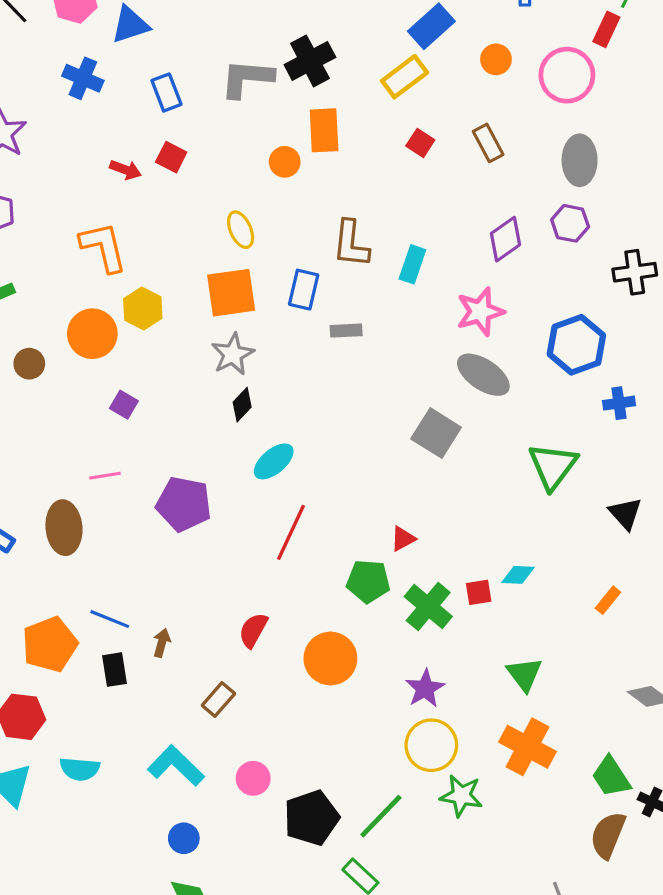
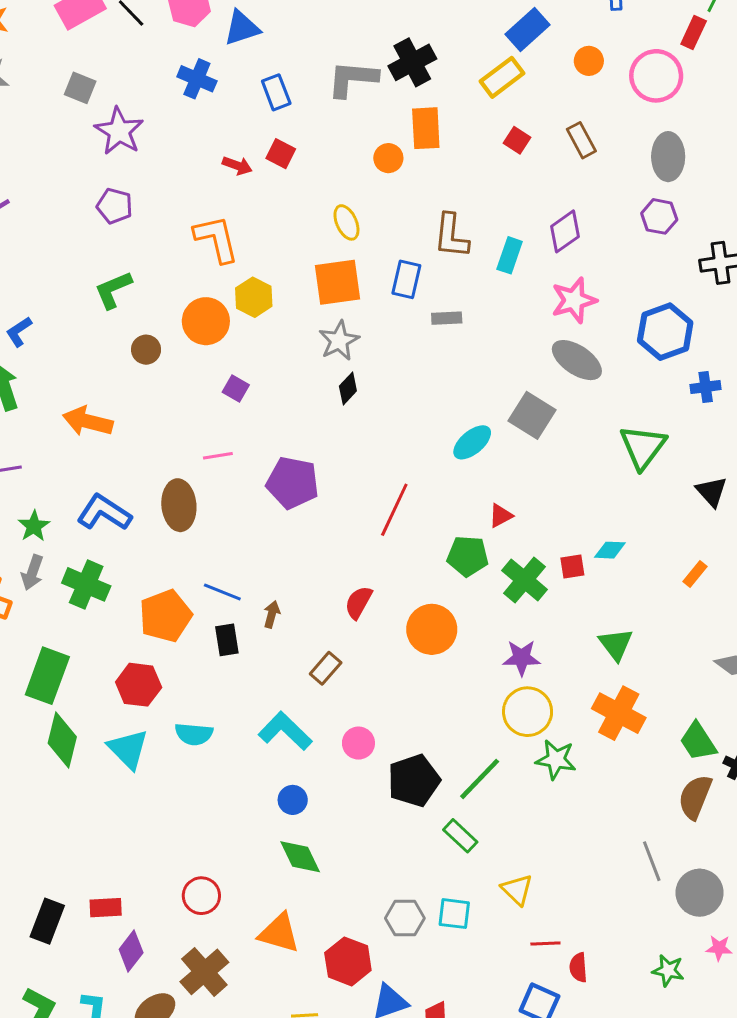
purple diamond: (505, 239) -> (565, 231), moved
cyan ellipse: (274, 461) -> (472, 442), moved
purple star: (425, 688) -> (522, 658), turned 30

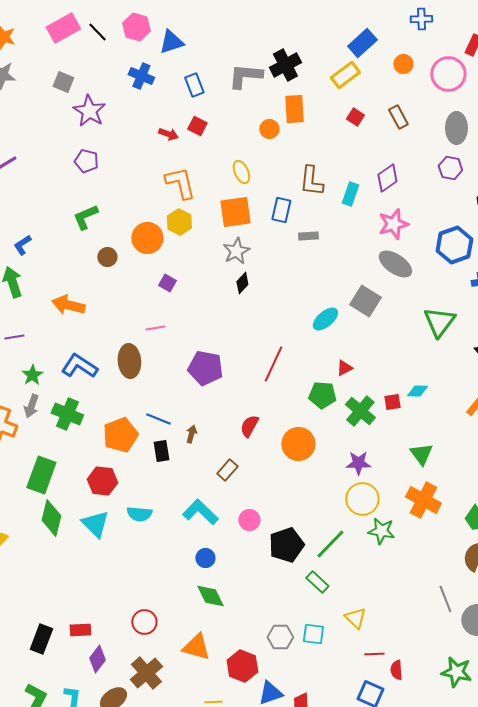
orange L-shape: (216, 239) -> (180, 183), moved
purple pentagon: (293, 483) -> (205, 368), moved
green star: (668, 970) -> (456, 672), size x1.4

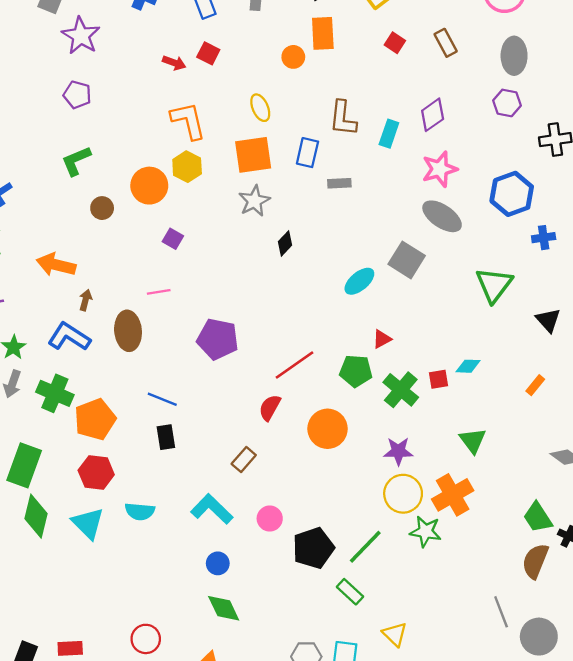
black diamond: (242, 283) -> (285, 243), moved
red line: (273, 364) -> (294, 365), moved, turned 30
brown arrow: (191, 434) -> (86, 300), moved
orange pentagon: (120, 435) -> (95, 419), moved
orange cross: (423, 500) -> (453, 495), moved, turned 32

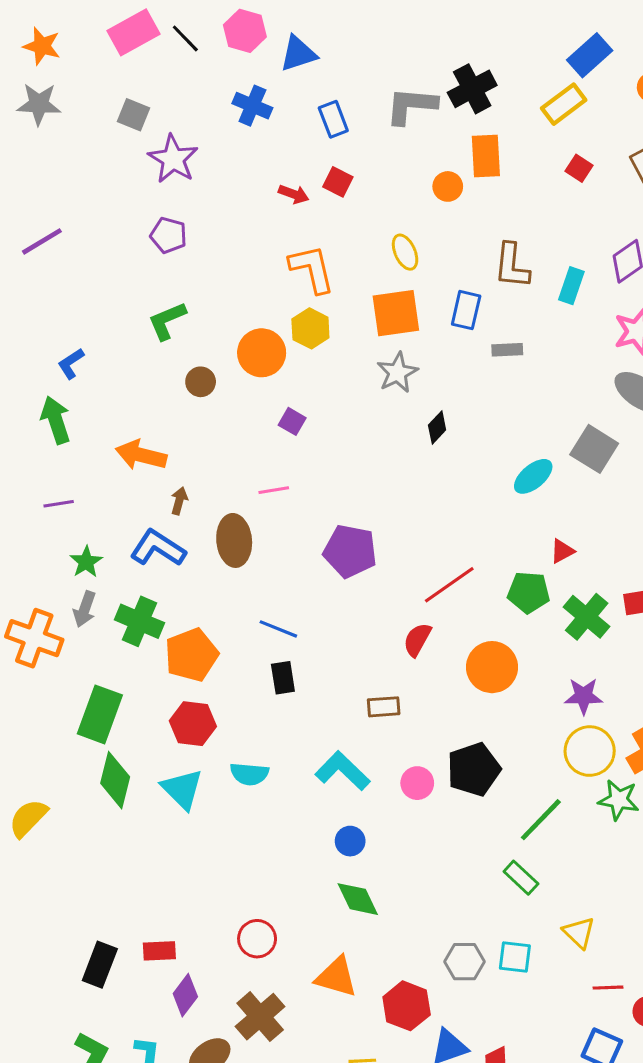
brown rectangle: (244, 459) -> (384, 707), turned 45
black pentagon: (313, 548) -> (474, 769), moved

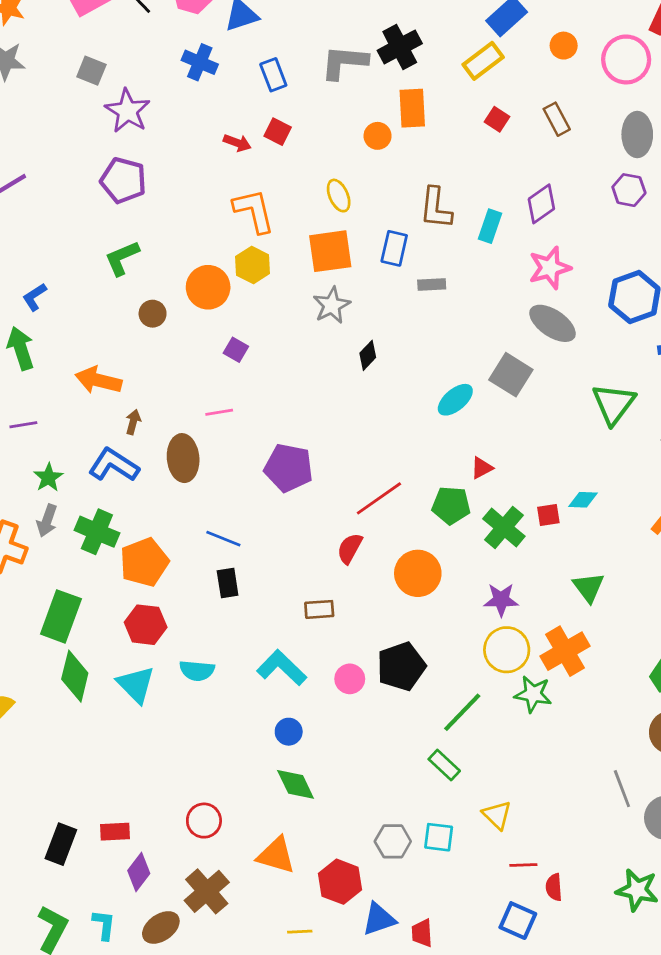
purple pentagon: (169, 235) -> (123, 180), size x1.4

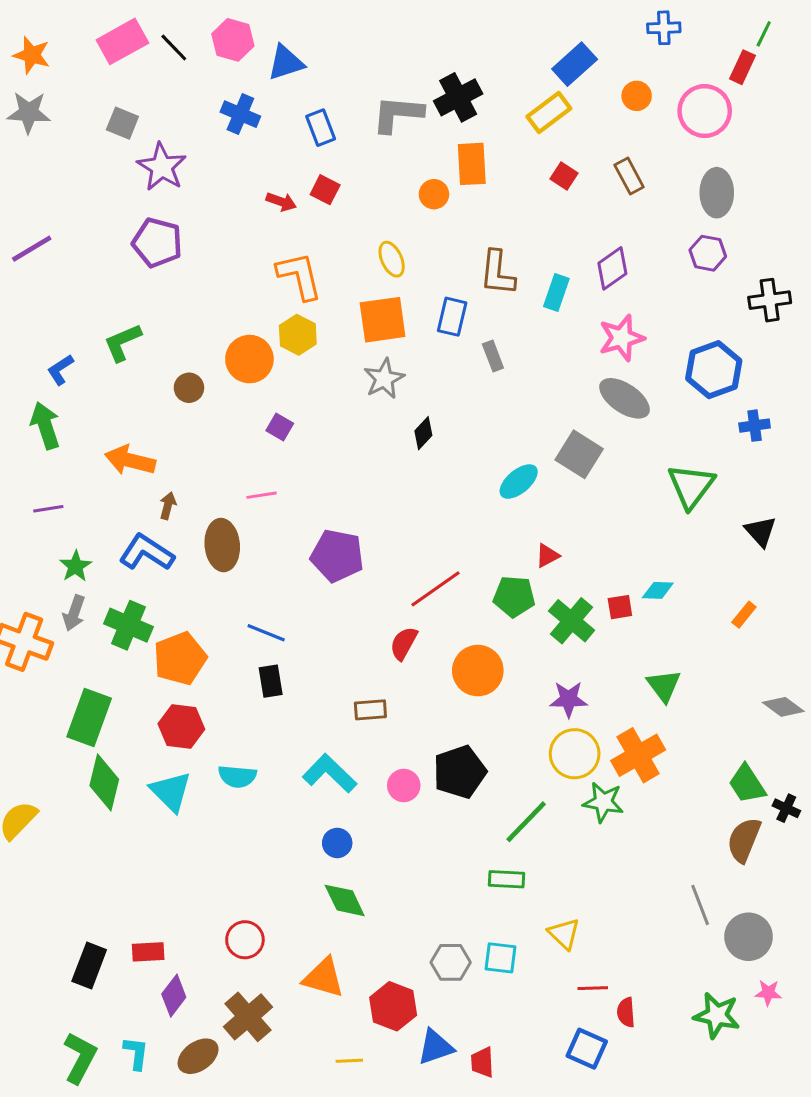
green L-shape: (122, 258) -> (122, 342), moved
gray rectangle: (432, 284) -> (493, 356), turned 72
green rectangle: (444, 765) -> (507, 879), turned -40

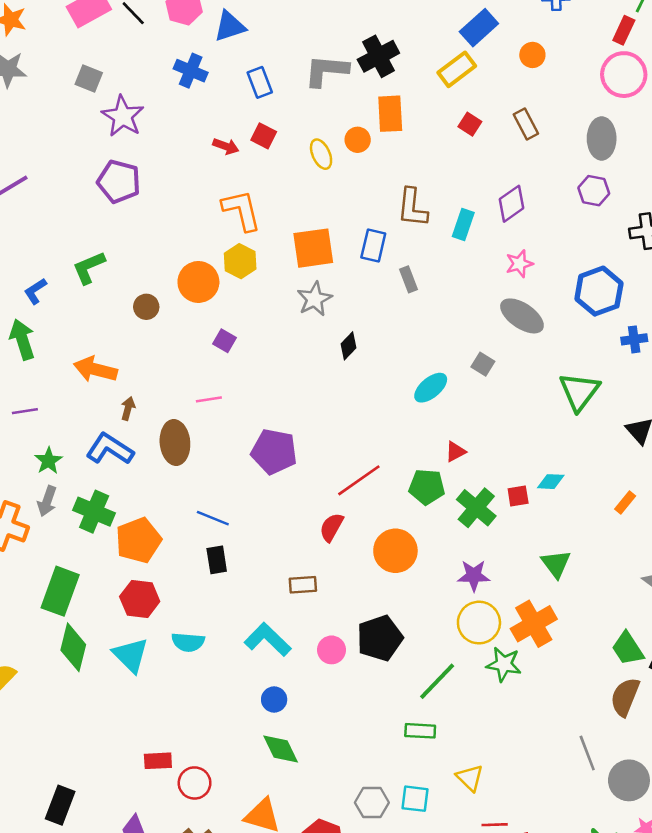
pink circle: (705, 111) -> (624, 75), moved
yellow ellipse: (392, 259) -> (321, 154), moved
pink star: (621, 338) -> (519, 264), size x0.7
gray square: (579, 454) -> (483, 364), size x0.6
red rectangle: (148, 952) -> (158, 761), moved

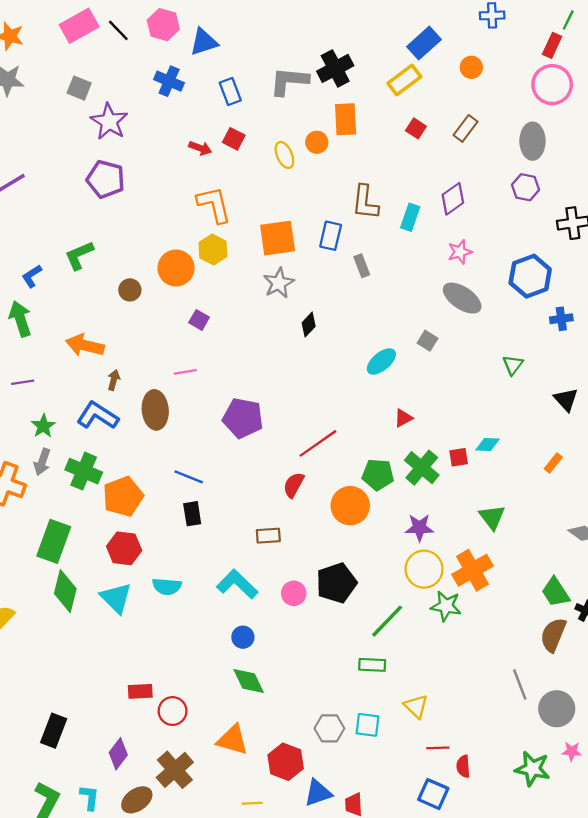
brown rectangle: (526, 124) -> (466, 128), turned 65
green triangle: (579, 392) -> (513, 365), size x0.6
green pentagon: (427, 487) -> (378, 475), moved

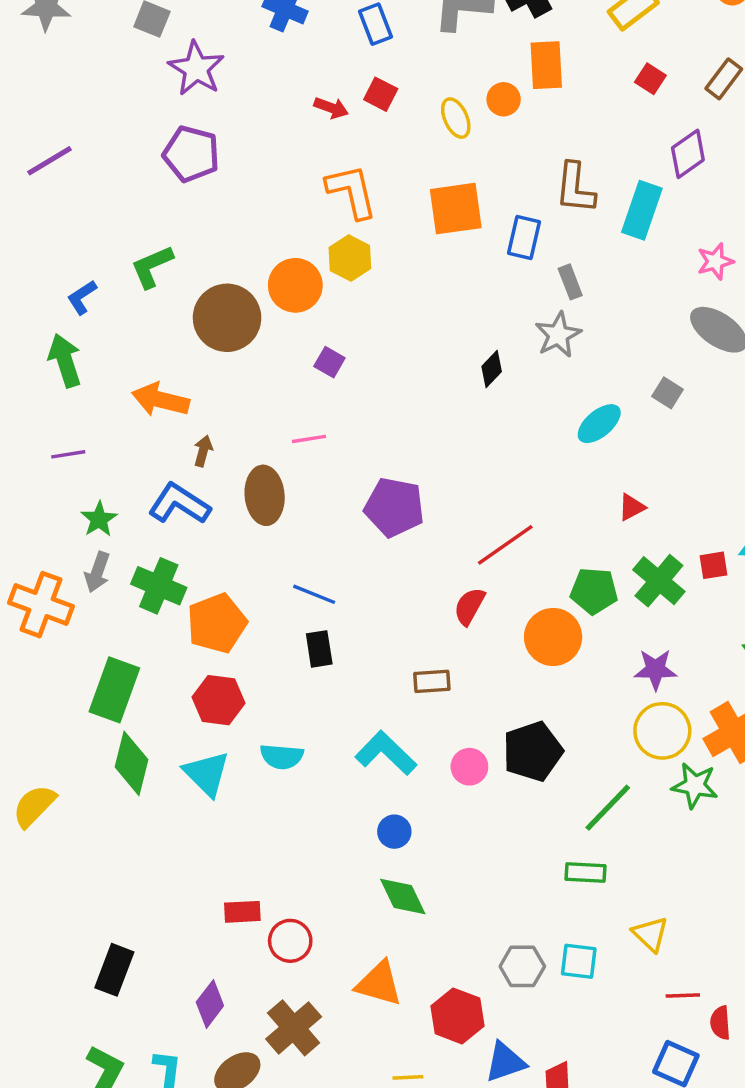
purple diamond: (453, 199) -> (688, 154), moved
cyan rectangle: (410, 217) -> (642, 210), size x1.4
orange square: (278, 238) -> (456, 209), moved
gray star: (279, 283) -> (558, 335), moved
brown circle: (130, 290) -> (227, 318), size x2.0

